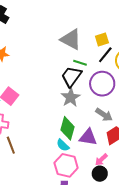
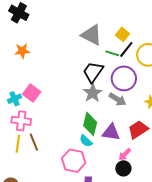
yellow square: (102, 40) -> (123, 34), turned -32
green line: (80, 63) -> (112, 53), moved
gray arrow: (104, 115) -> (118, 99), moved
pink hexagon: (66, 165) -> (74, 161), moved

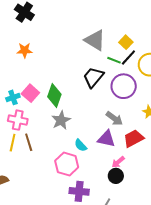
gray star: (93, 93) -> (61, 120), moved
gray arrow: (118, 99) -> (114, 118), moved
green diamond: (90, 124) -> (54, 96), moved

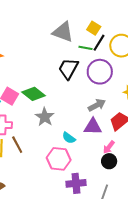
green diamond: (54, 96) -> (34, 94), turned -60
gray arrow: (114, 118) -> (97, 105), turned -54

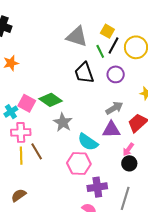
green line: (85, 48) -> (100, 51), turned 56
black trapezoid: (68, 69) -> (84, 73), turned -45
purple circle: (100, 72) -> (116, 74), size x0.7
cyan semicircle: (69, 138) -> (88, 142), size x1.5

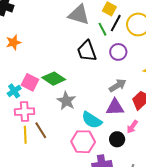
black circle: (129, 163) -> (117, 139), moved

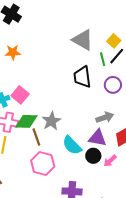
green diamond: (54, 79) -> (26, 121), moved, turned -45
brown line: (41, 130) -> (36, 137), moved
black circle: (117, 139) -> (93, 156), moved
pink hexagon: (83, 142) -> (43, 164), moved

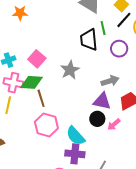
green line: (103, 59) -> (103, 28), moved
pink square: (20, 95) -> (37, 59), moved
gray star: (51, 121) -> (70, 70), moved
cyan semicircle: (72, 145) -> (76, 136), moved

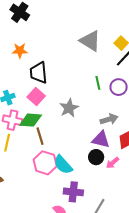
green line: (103, 28) -> (98, 83), moved
black trapezoid: (89, 40) -> (39, 73), moved
cyan semicircle: (76, 136) -> (63, 165), moved

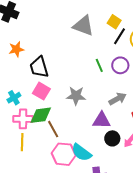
gray star: (69, 108) -> (76, 96), turned -30
purple triangle: (101, 140) -> (102, 120), moved

